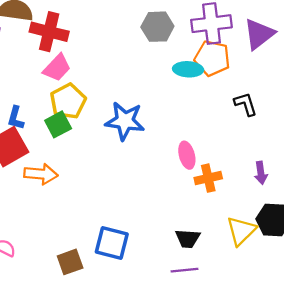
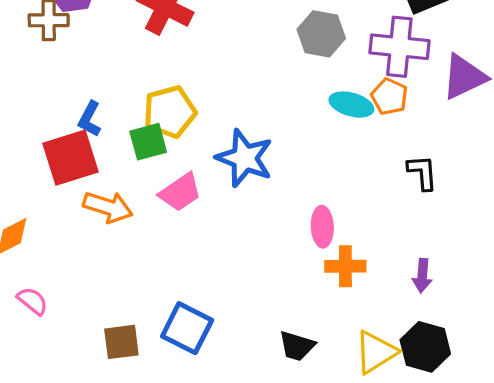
orange pentagon: (212, 58) -> (389, 96), size x0.7
pink trapezoid: (57, 68) -> (180, 192), moved

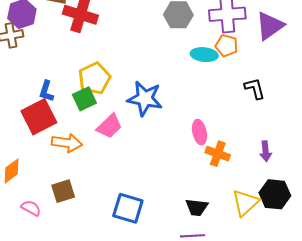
orange cross: (345, 266) -> (218, 154), turned 30
brown square: (121, 342) -> (63, 191), moved

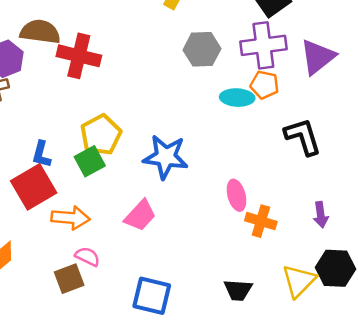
black L-shape: (255, 88) -> (303, 137), size x1.4
pink trapezoid: (109, 126) -> (140, 215), moved
pink semicircle: (31, 208) -> (87, 257), moved

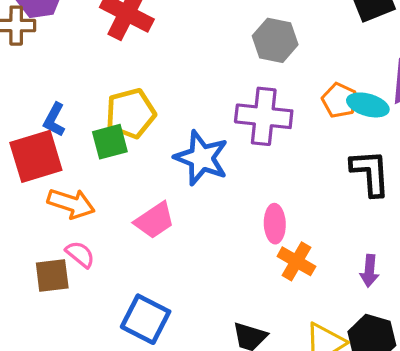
purple cross: (263, 45) -> (264, 116), moved
cyan ellipse: (237, 98) -> (368, 105), moved

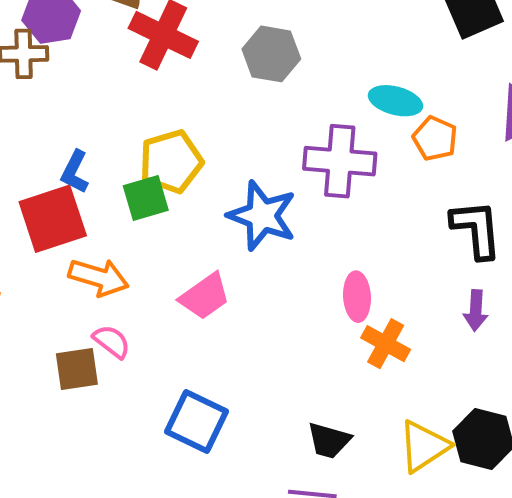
gray hexagon: (275, 40) -> (271, 54), moved
cyan ellipse: (368, 105) -> (395, 101), moved
purple arrow: (369, 271) -> (476, 310), moved

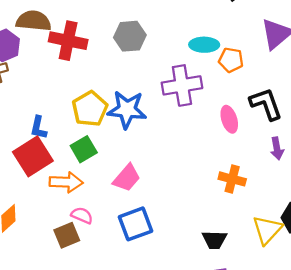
green square: (146, 198) -> (84, 149), moved
blue star: (262, 216) -> (127, 110), moved
pink ellipse: (357, 297) -> (229, 119), moved
blue square: (196, 421) -> (135, 224), moved, turned -32

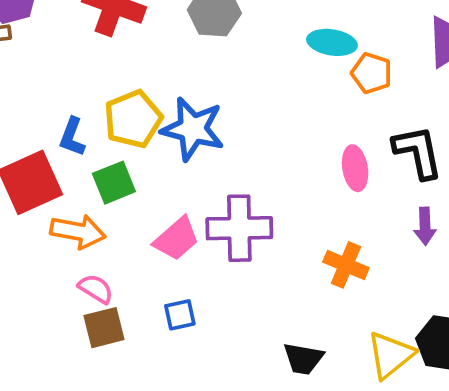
purple cross: (182, 85) -> (239, 228), moved
blue L-shape: (39, 128) -> (72, 137), moved
blue square: (135, 224) -> (180, 315), size x0.6
brown square: (67, 235) -> (104, 328), moved

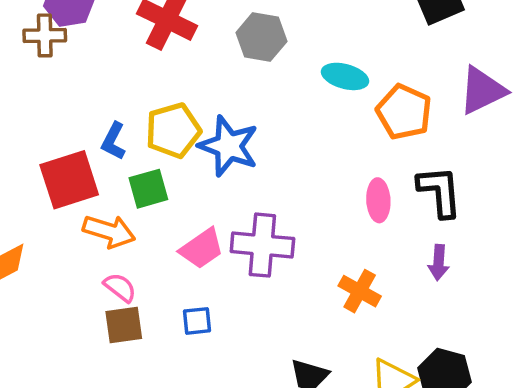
cyan ellipse: (332, 42) -> (345, 76), moved
orange pentagon: (372, 73) -> (404, 112), size x1.4

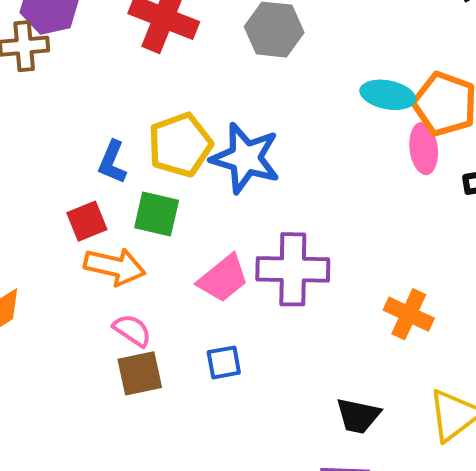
cyan ellipse: (345, 76) -> (388, 95), moved
red square: (69, 180) -> (87, 221), moved, size x0.6
green square: (148, 189) -> (157, 214), turned 33
pink ellipse: (378, 200) -> (424, 149), moved

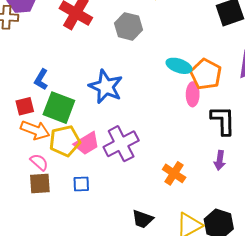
yellow pentagon: (180, 145) -> (65, 141), moved
green square: (157, 214) -> (59, 108), size x1.4
purple cross: (293, 269) -> (121, 144), turned -36

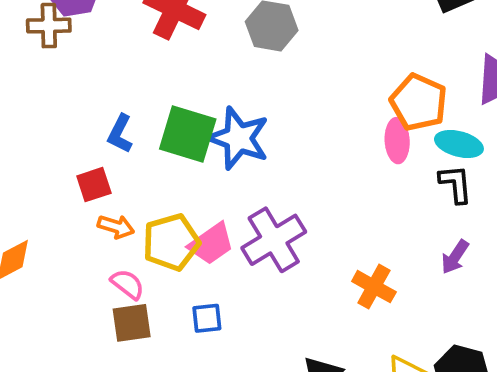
cyan ellipse: (179, 66) -> (459, 144), moved
green square: (59, 108) -> (188, 134), moved
black L-shape: (223, 120) -> (456, 184), size x0.7
orange arrow: (35, 130) -> (116, 227), size x0.7
purple arrow: (220, 160) -> (455, 257), turned 30

